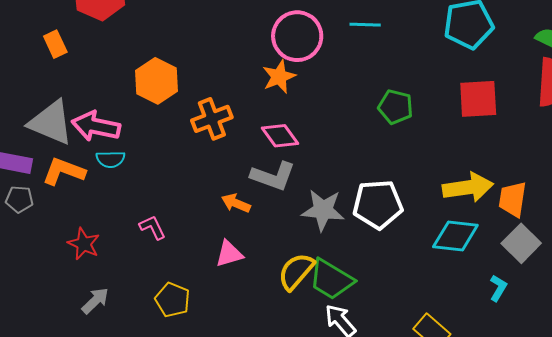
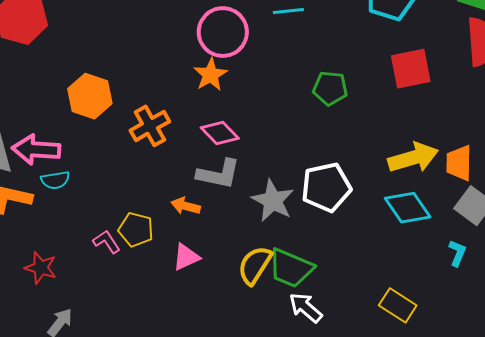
gray star: (323, 210) -> (273, 201), turned 30
cyan diamond: (455, 236) -> (408, 208), turned 57
yellow pentagon: (172, 300) -> (136, 230), moved

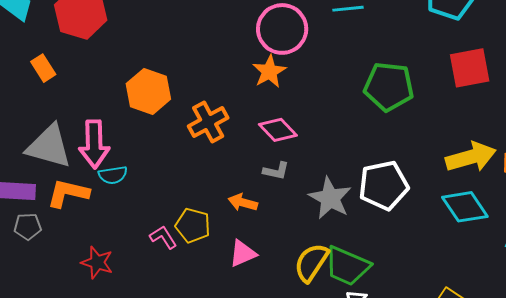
green pentagon: (330, 88) -> (389, 87), size x1.4
pink arrow: (36, 150) -> (94, 144), turned -96
gray L-shape: (219, 174) -> (276, 171), size x0.6

